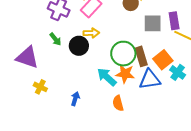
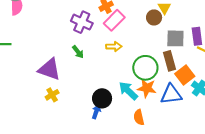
black circle: (79, 46) -> (102, 98), moved
brown rectangle: (141, 56) -> (170, 61), moved
yellow cross: (40, 87) -> (52, 95), moved, turned 32

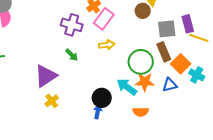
purple triangle: (49, 69) -> (46, 76), turned -45
blue triangle: (171, 94) -> (170, 85), size x0.7
orange semicircle: (139, 117) -> (141, 112), turned -70

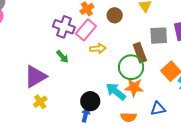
brown circle: (143, 11) -> (115, 15), moved
pink rectangle: (104, 19) -> (86, 30), moved
brown rectangle: (164, 52) -> (140, 53), moved
blue triangle: (170, 85) -> (158, 109), moved

